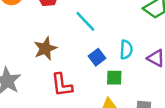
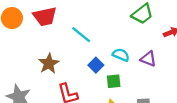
cyan semicircle: (126, 50) -> (121, 55), turned -63

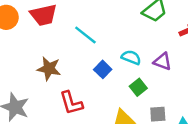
brown star: (49, 64) -> (49, 69), turned -30
green square: (114, 81) -> (138, 87), moved, turned -32

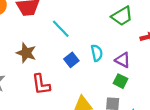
cyan semicircle: (131, 57) -> (97, 53), turned 49
green square: (138, 87) -> (120, 81), moved, turned -32

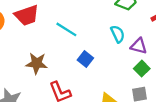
cyan semicircle: (97, 53) -> (118, 34), moved
green square: (120, 81) -> (142, 69), turned 32

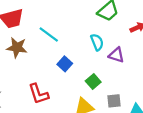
brown star: (37, 63) -> (17, 47), moved
green square: (142, 69) -> (93, 82), moved

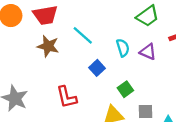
cyan semicircle: (97, 42) -> (123, 48), moved
purple triangle: (116, 55) -> (148, 52), moved

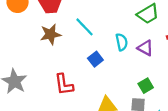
brown star: (48, 46) -> (51, 34), turned -30
green square: (125, 89) -> (146, 86), moved

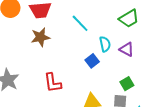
cyan line: (85, 27) -> (80, 23), moved
blue square: (95, 59) -> (92, 61), moved

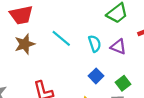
cyan line: (80, 23) -> (61, 38), moved
blue square: (92, 61) -> (96, 76), moved

